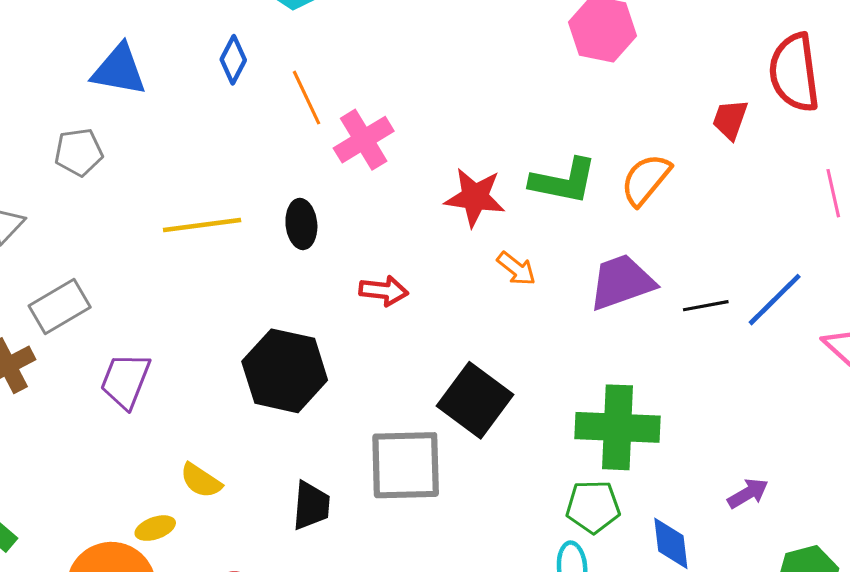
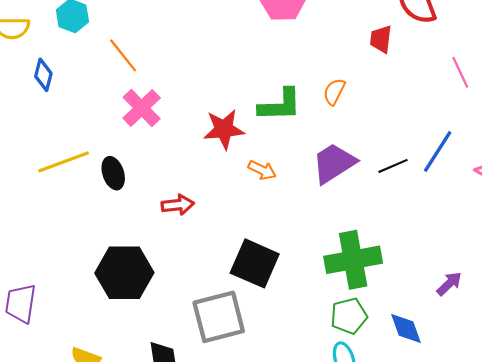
orange line: (307, 98) -> (123, 55), moved
orange semicircle: (646, 180) -> (334, 92), size x0.7
yellow line: (202, 225) -> (64, 162), moved

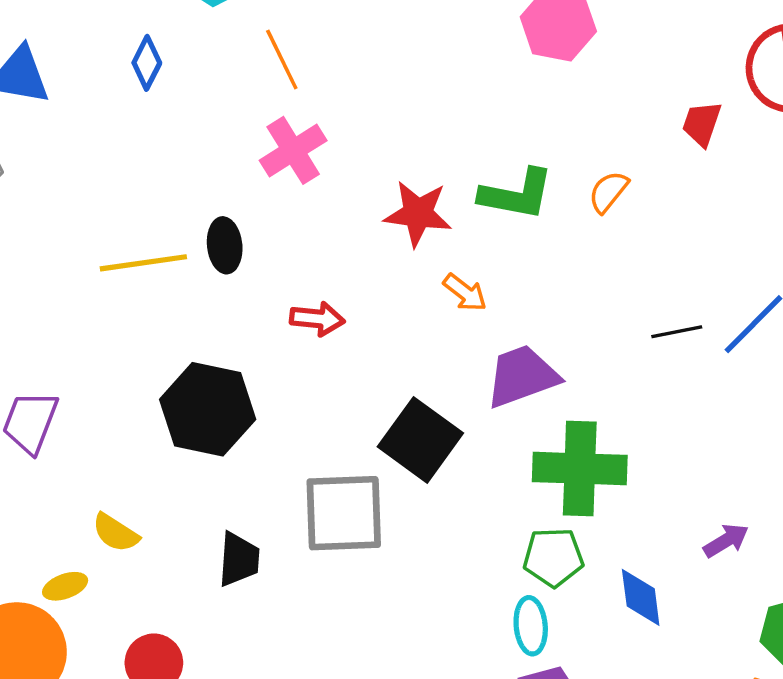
yellow line: (64, 162) -> (143, 263), moved
purple trapezoid: (334, 163) -> (522, 376), moved

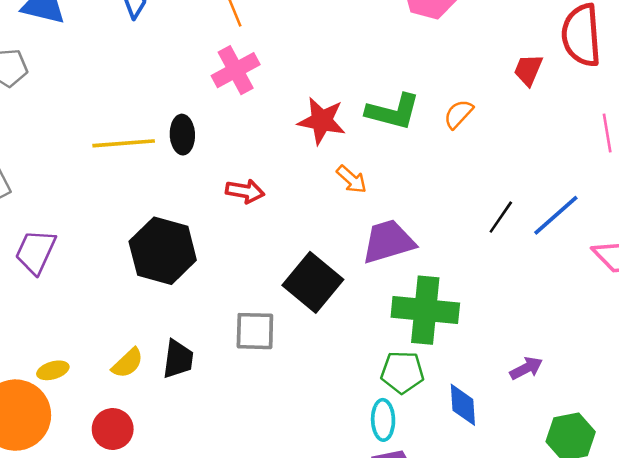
black line: (677, 332) -> (501, 217), turned -48
gray square: (344, 513) -> (255, 331), size x0.7
yellow semicircle: (115, 533) -> (128, 363), moved, turned -80

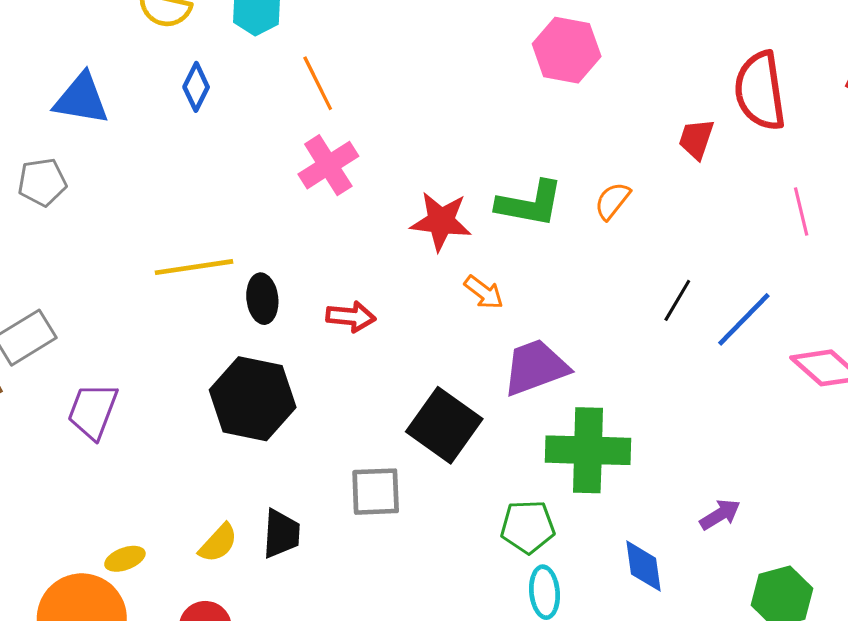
black ellipse: (182, 135) -> (262, 299), moved
black line: (501, 217) -> (677, 300), moved
green pentagon: (402, 372) -> (528, 527), moved

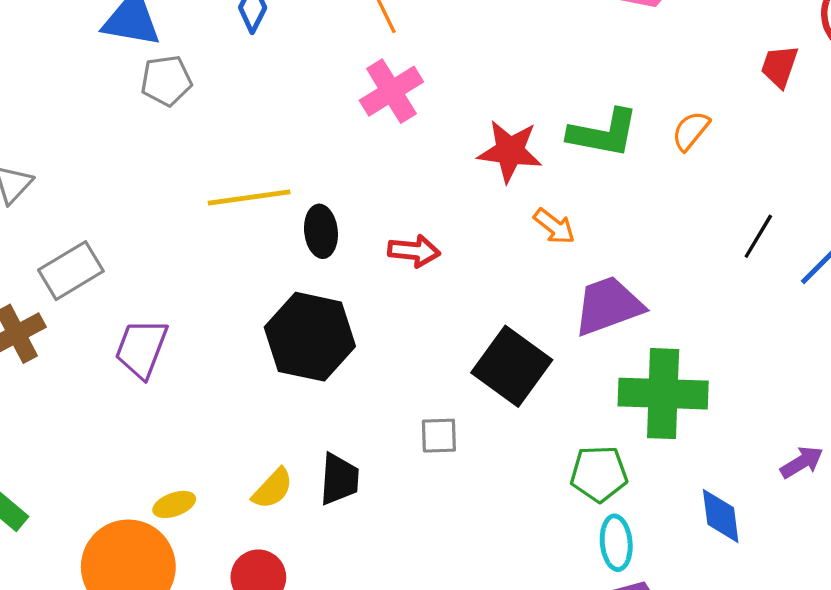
gray pentagon: (42, 182) -> (166, 81), moved
gray square: (376, 492) -> (439, 436), size x0.7

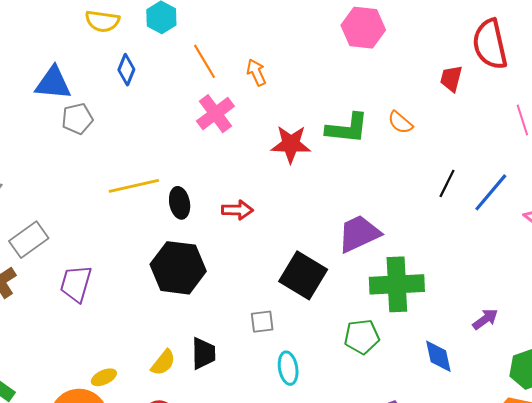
orange semicircle: (691, 131) -> (400, 122), turned -84
orange arrow: (554, 226) -> (256, 72), moved, turned -148
cyan ellipse: (616, 543) -> (288, 368), moved

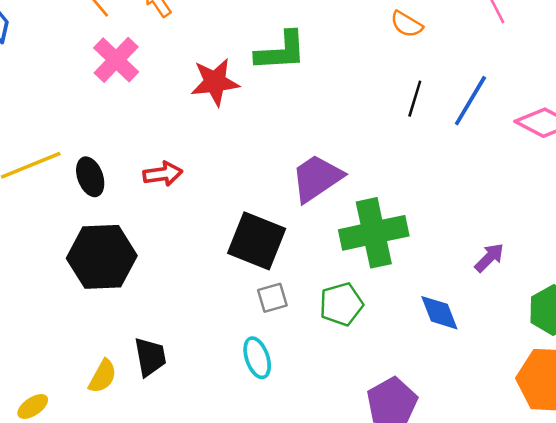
orange semicircle: (400, 122) -> (407, 24), moved
gray square: (262, 322) -> (272, 298), moved

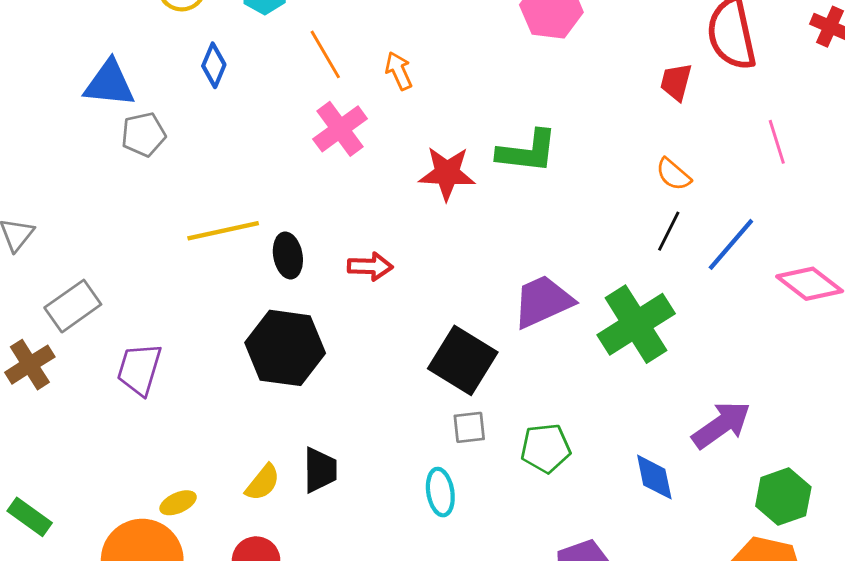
orange semicircle: (407, 24) -> (673, 174), moved
green cross: (374, 233) -> (636, 324), moved, turned -30
purple arrow: (489, 258) -> (721, 425), size x1.6

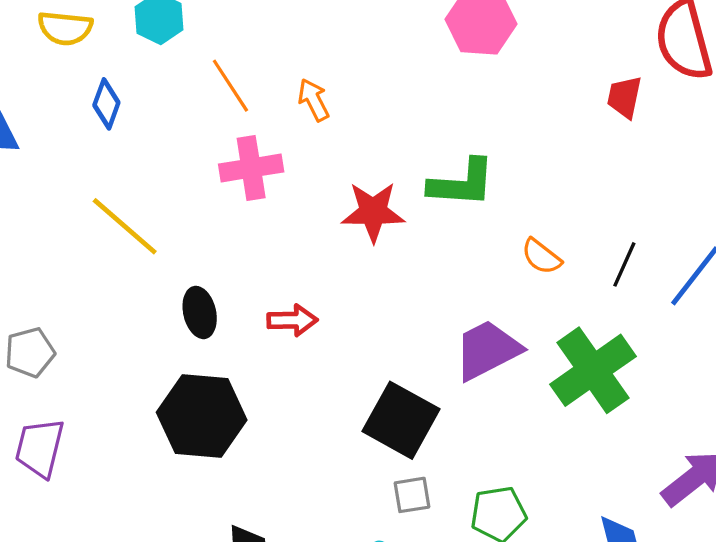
pink cross: (340, 129) -> (251, 168), turned 30
gray pentagon: (143, 134) -> (30, 352), moved
orange semicircle: (673, 174) -> (541, 256), moved
yellow line: (223, 231) -> (125, 226), moved, turned 56

